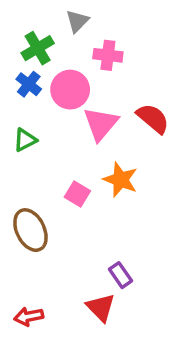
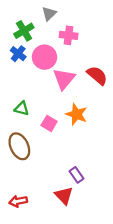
green triangle: (25, 140) -> (22, 109), moved, turned 42

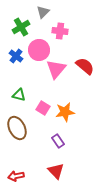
blue cross: (18, 54) -> (16, 56), moved
orange star: (77, 114) -> (65, 112), moved, turned -30
purple rectangle: (77, 175) -> (58, 141), moved

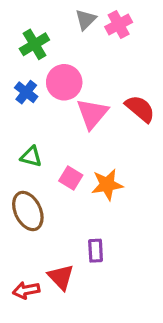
gray triangle: (43, 12) -> (86, 20), moved
pink cross: (60, 31) -> (119, 25), moved, turned -35
purple rectangle: (58, 141) -> (96, 251), moved, turned 32
red triangle: (56, 171) -> (61, 277), moved

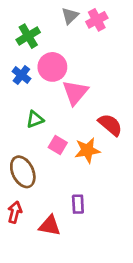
red semicircle: (140, 109) -> (110, 125), moved
green triangle: (31, 157) -> (35, 119), moved, turned -36
red triangle: (61, 277) -> (50, 226), turned -35
red arrow: (26, 290) -> (15, 212), moved, turned 115

